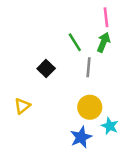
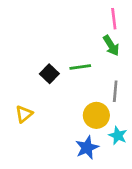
green line: (75, 42) -> (80, 67), moved, turned -66
green arrow: (104, 42) -> (111, 46), turned 126
gray line: (89, 67) -> (115, 91), moved

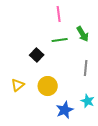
pink line: (114, 19) -> (59, 14), moved
green line: (80, 67) -> (60, 40), moved
yellow circle: (96, 115) -> (48, 86), moved

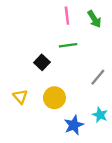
green arrow: (83, 34) -> (94, 19), moved
gray line: (86, 68) -> (98, 77), turned 35
yellow triangle: (18, 85) -> (20, 97), turned -32

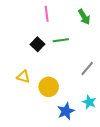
pink line: (67, 16) -> (47, 14), moved
black square: (42, 62) -> (37, 44), moved
yellow triangle: (20, 97) -> (23, 77), moved, turned -32

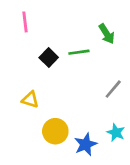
pink line: (47, 14) -> (25, 22), moved
green arrow: (84, 17) -> (107, 34), moved
yellow circle: (49, 87) -> (55, 131), moved

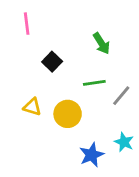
green arrow: (107, 34) -> (101, 43), moved
green line: (79, 52) -> (94, 83), moved
yellow circle: (55, 131) -> (68, 114), moved

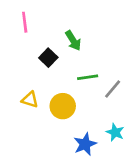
green arrow: (101, 43) -> (73, 41), moved

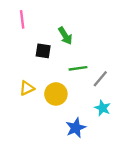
black square: (48, 58) -> (43, 51), turned -35
yellow triangle: (30, 100) -> (27, 88), turned -42
cyan star: (115, 132) -> (103, 108), moved

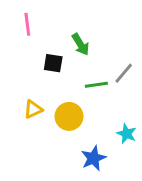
gray line: (100, 79) -> (124, 73), moved

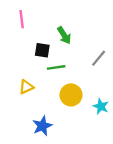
green line: (96, 85) -> (56, 67), moved
yellow circle: (69, 116) -> (71, 95), moved
blue star: (93, 158) -> (42, 126), moved

